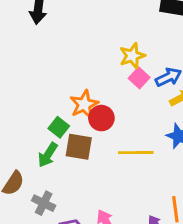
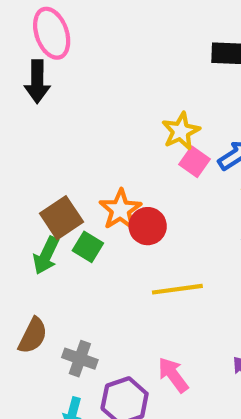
brown square: (79, 147) -> (62, 218), moved, turned -36
yellow line: (136, 153) -> (177, 289), moved
green arrow: (48, 155) -> (46, 255), moved

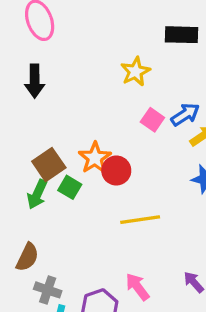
black arrow: (37, 82) -> (35, 81), moved
yellow star: (181, 131) -> (135, 72), moved
gray cross: (80, 359) -> (48, 290), moved

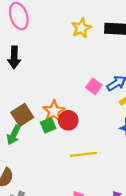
yellow star: (135, 72) -> (81, 28), moved
green square: (70, 187) -> (48, 125), moved, turned 35

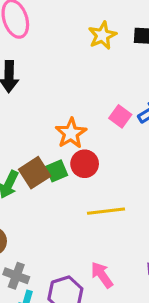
orange star: (54, 111) -> (71, 133), moved
brown square: (22, 115) -> (35, 173), moved

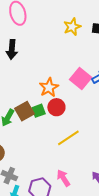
pink square: (120, 116) -> (81, 79), size x1.5
yellow line: (106, 211) -> (68, 138), turned -30

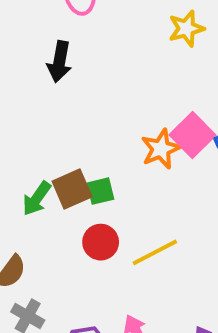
orange star: (49, 87) -> (161, 149), moved
red circle: (56, 107) -> (101, 242), moved

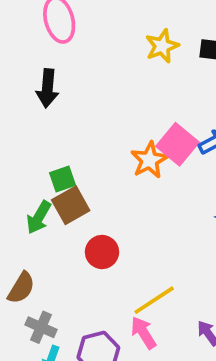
green square: (100, 191) -> (63, 179), moved
yellow line: (155, 252) -> (154, 300), moved

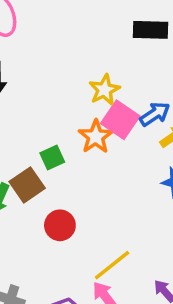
yellow star: (162, 46) -> (104, 90), moved
green square: (63, 179) -> (52, 157), moved

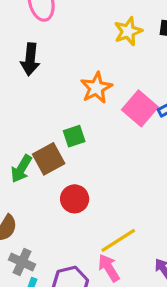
yellow star: (104, 90) -> (128, 31), moved
orange star: (96, 137) -> (96, 88), moved

